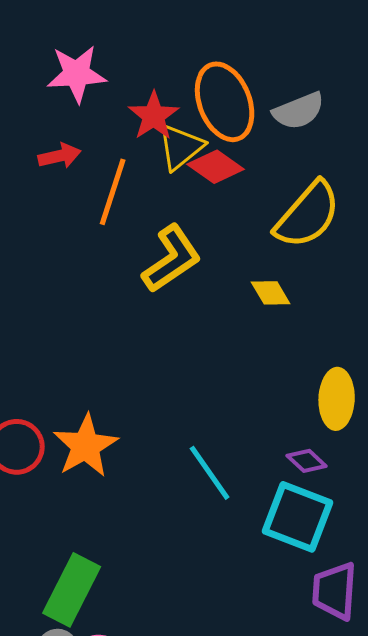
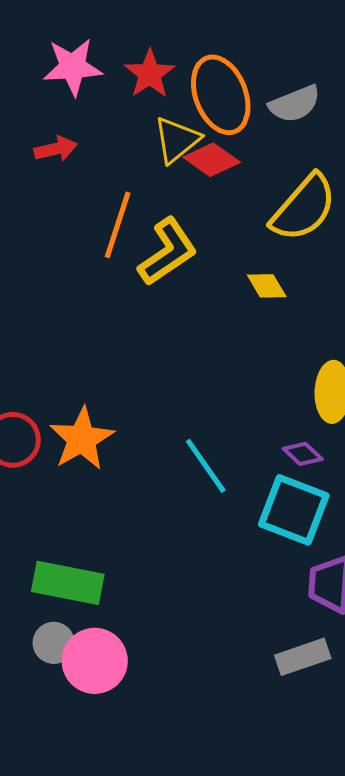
red star: (154, 116) -> (150, 74), moved
orange line: (113, 192) -> (118, 225), moved
green rectangle: (72, 590) -> (68, 583), turned 74

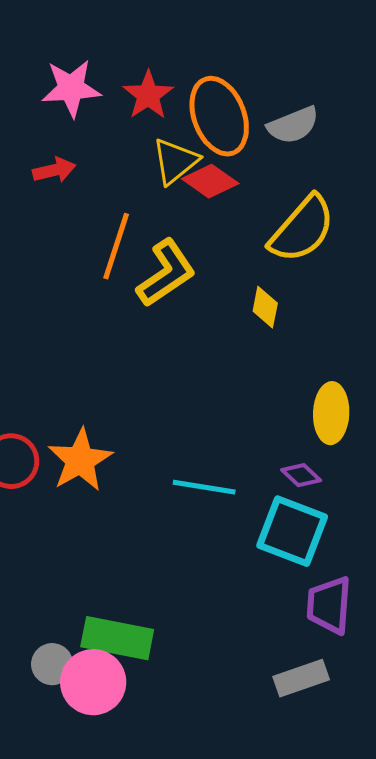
yellow diamond: (267, 286) -> (265, 307), turned 42
cyan line: (206, 466) -> (204, 487), turned -46
green rectangle: (68, 583) -> (117, 638), moved

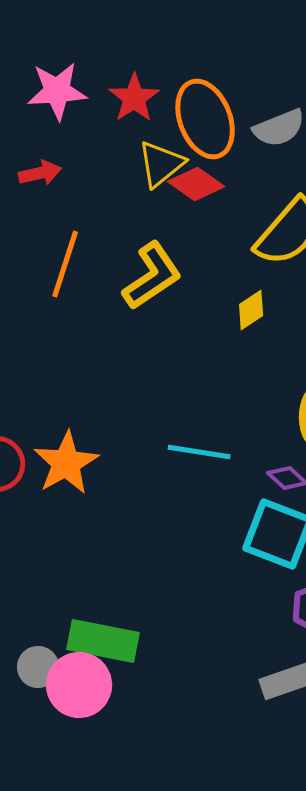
orange line: (116, 246) -> (65, 264), moved
yellow diamond: (265, 307) -> (251, 310), turned 45
cyan line: (204, 487) -> (199, 452), moved

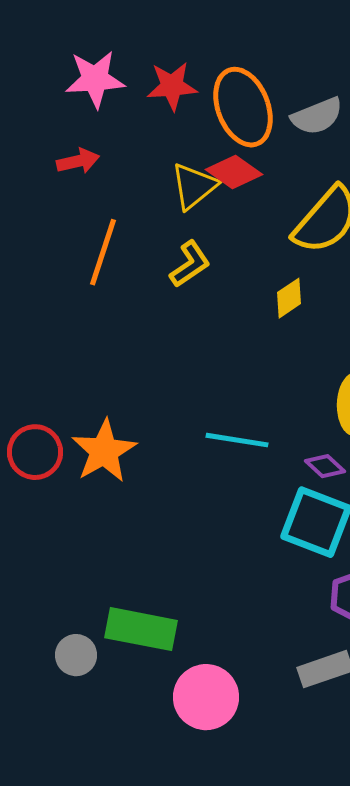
red star: (134, 98) -> (172, 86), turned 30
yellow triangle: (161, 164) -> (194, 186), moved
yellow L-shape: (152, 276) -> (190, 264), size x0.7
pink circle: (79, 685) -> (206, 697), moved

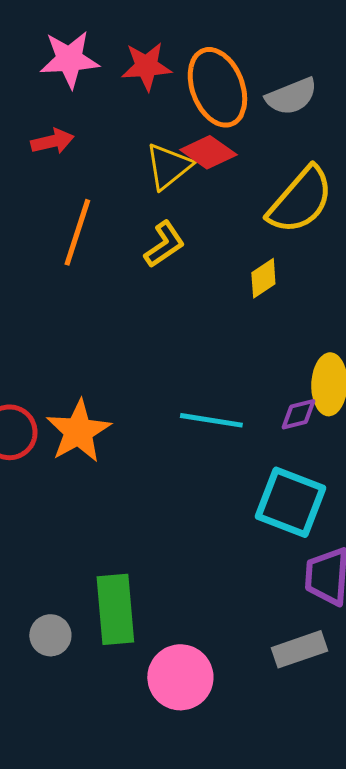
purple diamond: (325, 466) -> (298, 414), moved, turned -57
green rectangle: (141, 629) -> (115, 609), turned 74

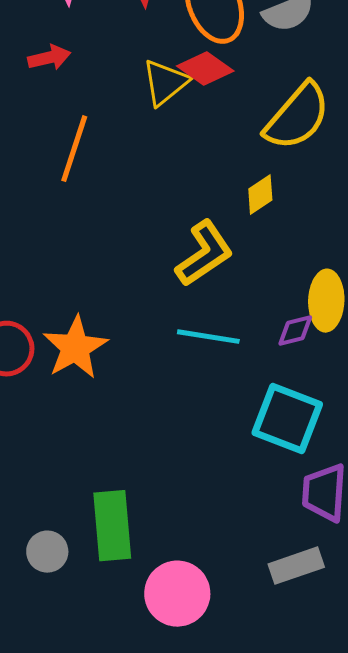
yellow L-shape: (164, 244) -> (204, 254), moved, size x1.4

